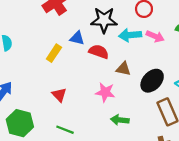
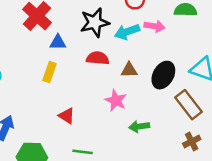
blue triangle: (77, 38) -> (58, 42), moved
pink star: (105, 92) -> (116, 100), turned 30

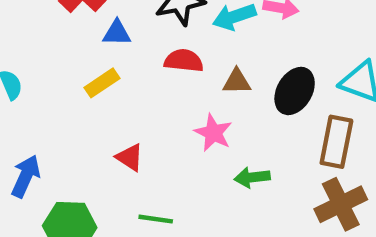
yellow rectangle: (50, 72) -> (102, 83), turned 36
brown rectangle: (189, 105) -> (336, 142), turned 48
brown cross: (192, 141) -> (341, 204), size x1.6

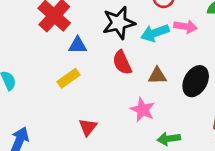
red semicircle: (184, 61) -> (122, 63), turned -120
red triangle: (130, 157) -> (88, 127), turned 36

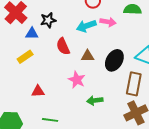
black star: (119, 23) -> (48, 20), moved, size x0.7
red triangle: (88, 127) -> (38, 91), turned 48

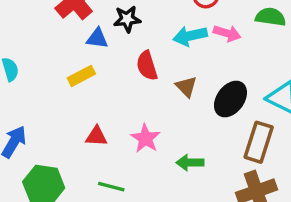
brown triangle: (88, 56) -> (186, 87), turned 40
pink star: (77, 80) -> (145, 138), moved

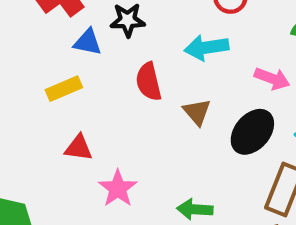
pink arrow: (227, 33) -> (272, 79), moved
red triangle: (96, 136) -> (79, 148), moved
pink star: (145, 138) -> (118, 188), moved

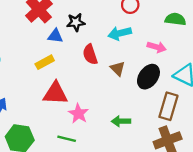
red triangle: (79, 148) -> (55, 93), size x1.6

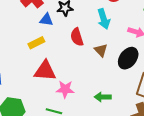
cyan arrow: (120, 33) -> (104, 19), turned -96
pink star: (78, 114) -> (65, 89), turned -30

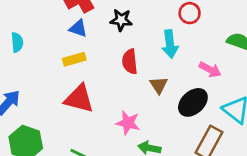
blue triangle: (46, 20) -> (78, 28), moved
pink star: (65, 89) -> (128, 123), moved

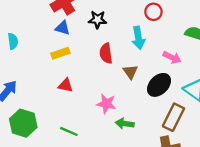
red triangle: (79, 99) -> (66, 85), size x0.6

